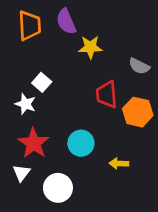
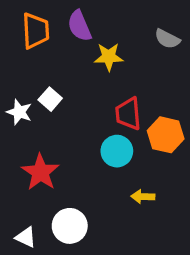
gray semicircle: (139, 66) -> (167, 39), moved
white star: (25, 104) -> (19, 112), moved
cyan circle: (81, 143) -> (117, 151), moved
white triangle: (21, 173) -> (26, 237), moved, turned -42

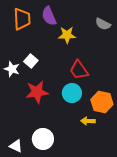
red trapezoid: (128, 114) -> (79, 70), turned -30
orange hexagon: (166, 135) -> (102, 102), moved
red star: (40, 172) -> (37, 92), moved, turned 30

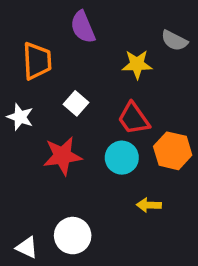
orange trapezoid: (22, 19) -> (37, 61), moved
yellow star: (67, 35) -> (137, 64), moved
white square: (31, 61) -> (76, 103), moved
orange hexagon: (102, 102) -> (173, 151), moved

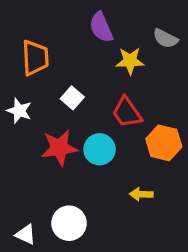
purple semicircle: (83, 27) -> (101, 27), moved
cyan circle: (122, 158) -> (100, 149), moved

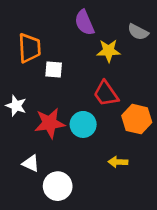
white square: (72, 98) -> (54, 69), moved, turned -36
white star: (19, 111) -> (16, 106), moved
white triangle: (26, 234) -> (31, 163), moved

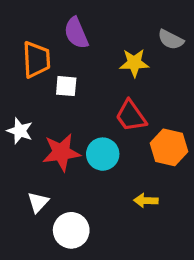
purple semicircle: (84, 23) -> (76, 33), moved
white triangle: (31, 163) -> (38, 202), turned 48

